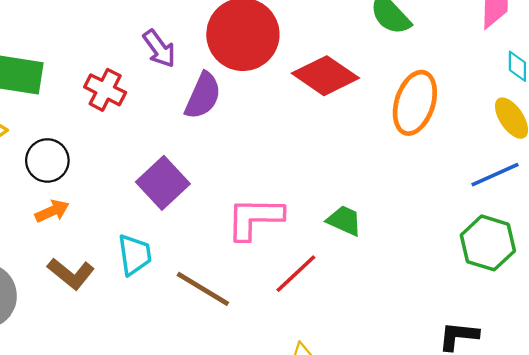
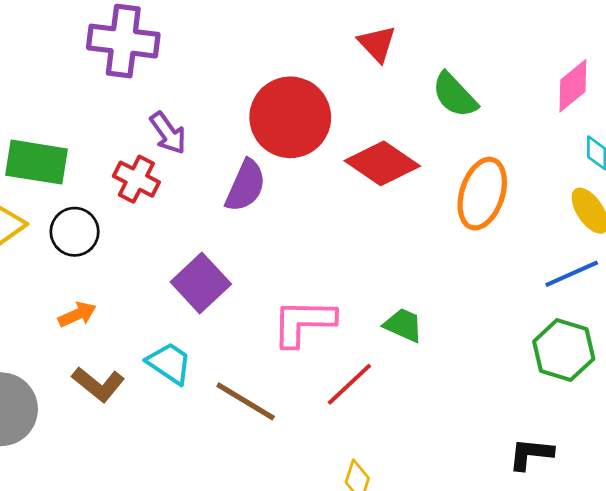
purple arrow: (159, 49) -> (168, 133), moved
black circle: (47, 160) -> (75, 232), moved
cyan trapezoid: (135, 255) -> (169, 363), turned -48

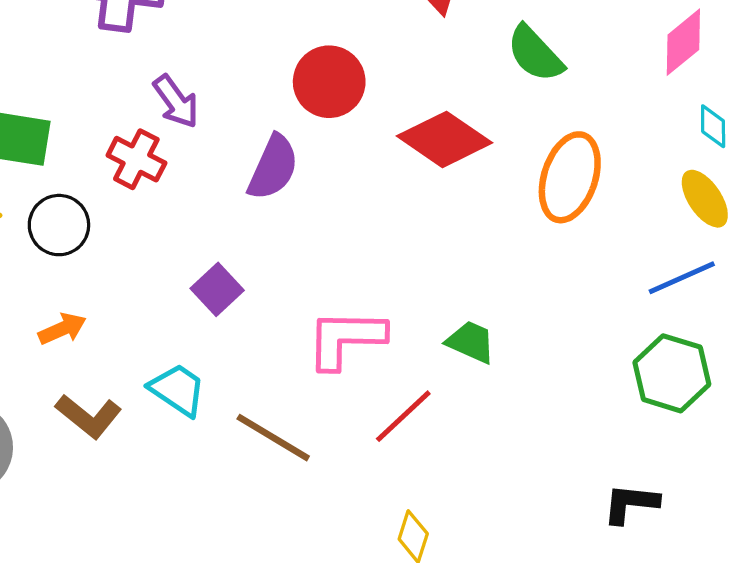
red circle: (290, 117) -> (329, 82), size x0.7
purple square: (201, 283) -> (217, 289), size x0.7

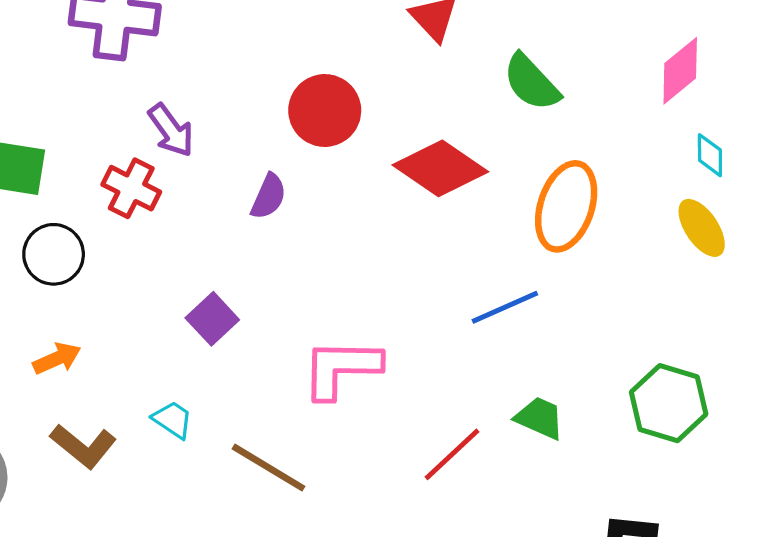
purple semicircle: (273, 167) -> (269, 196), size x0.7
blue line: (682, 278) -> (505, 307), moved
green trapezoid: (471, 342) -> (540, 418), moved
cyan trapezoid: (178, 390) -> (173, 420), size x0.7
red line: (403, 416) -> (452, 454), moved

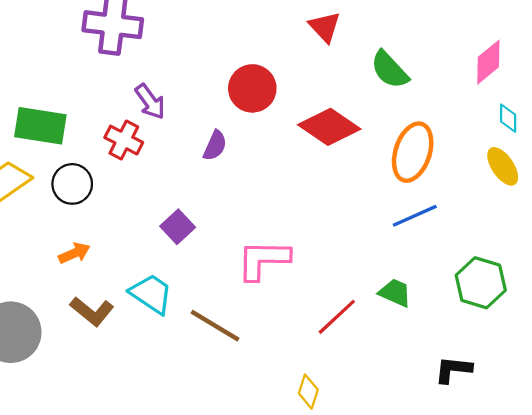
blue line: (505, 307) -> (415, 216), moved
cyan trapezoid: (173, 420) -> (151, 294), size x1.6

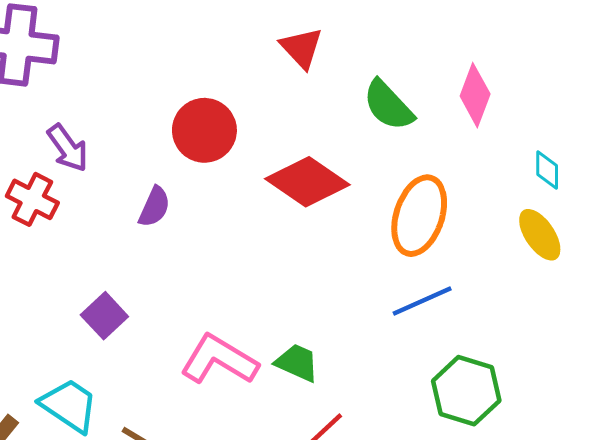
pink diamond: (488, 62) -> (475, 95), moved, turned -30
pink L-shape: (263, 260) -> (219, 360), turned 30
green hexagon: (481, 283) -> (466, 391), moved
green trapezoid: (395, 293) -> (297, 363), moved

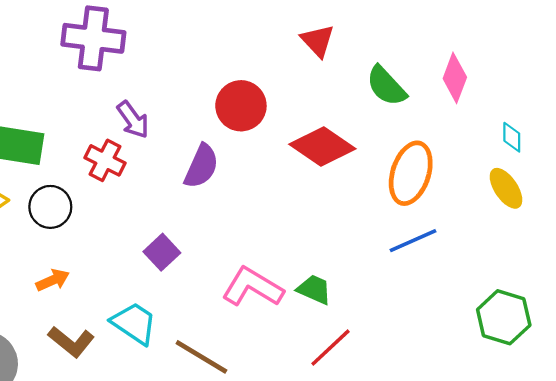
purple semicircle: (154, 207) -> (201, 166), size x1.4
green hexagon: (466, 391) -> (504, 317), moved

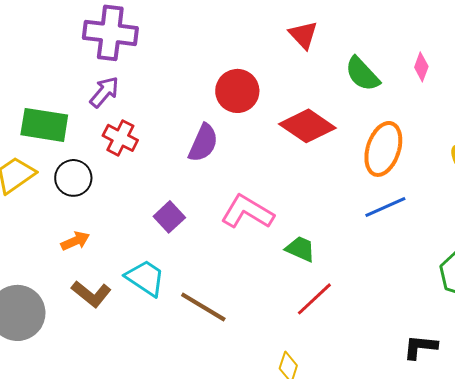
pink diamond: (455, 78) -> (421, 67), size x0.7
purple arrow: (133, 120) -> (104, 92), moved, turned -104
pink L-shape: (253, 287) -> (247, 212), moved

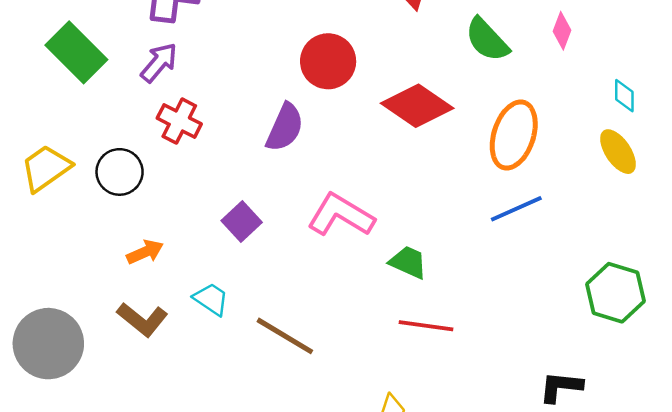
green rectangle: (44, 125) -> (76, 52), moved, turned 36
orange arrow: (75, 241) -> (145, 252), moved
cyan trapezoid: (145, 278) -> (211, 299), size x0.7
red line: (314, 299) -> (426, 326), turned 51

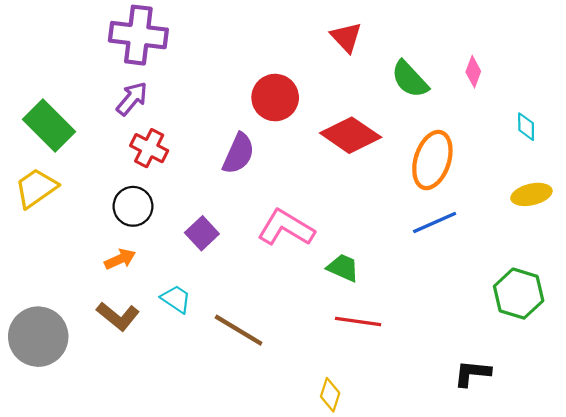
green rectangle: (76, 52) -> (49, 126), moved
yellow ellipse: (618, 152) -> (531, 194), moved, turned -69
black circle: (120, 172) -> (133, 206), moved

